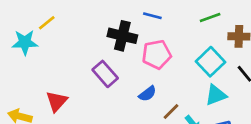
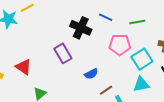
green line: (210, 18) -> (137, 22), moved
pink pentagon: (157, 54) -> (120, 45), moved
red triangle: (57, 101) -> (23, 67), turned -48

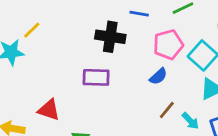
purple rectangle: (63, 53) -> (96, 77), turned -42
blue semicircle: (91, 74) -> (158, 76), moved

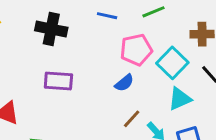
black cross: (110, 37) -> (51, 29), moved

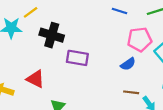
black cross: (51, 29) -> (52, 35), moved
brown line: (132, 119) -> (131, 92), turned 49

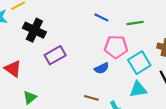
purple rectangle: (77, 58) -> (55, 55), turned -48
brown line: (131, 92) -> (91, 98), moved

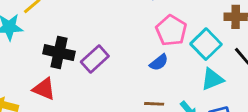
black cross: (34, 30) -> (59, 53), moved
pink pentagon: (116, 47) -> (171, 30), turned -30

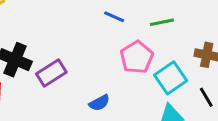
blue semicircle: (159, 62) -> (99, 103), moved

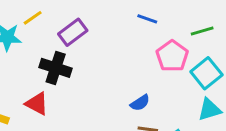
green line: (162, 22) -> (202, 31), moved
purple rectangle: (51, 73) -> (73, 32), moved

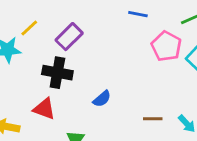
blue semicircle: (140, 103) -> (102, 99), moved

